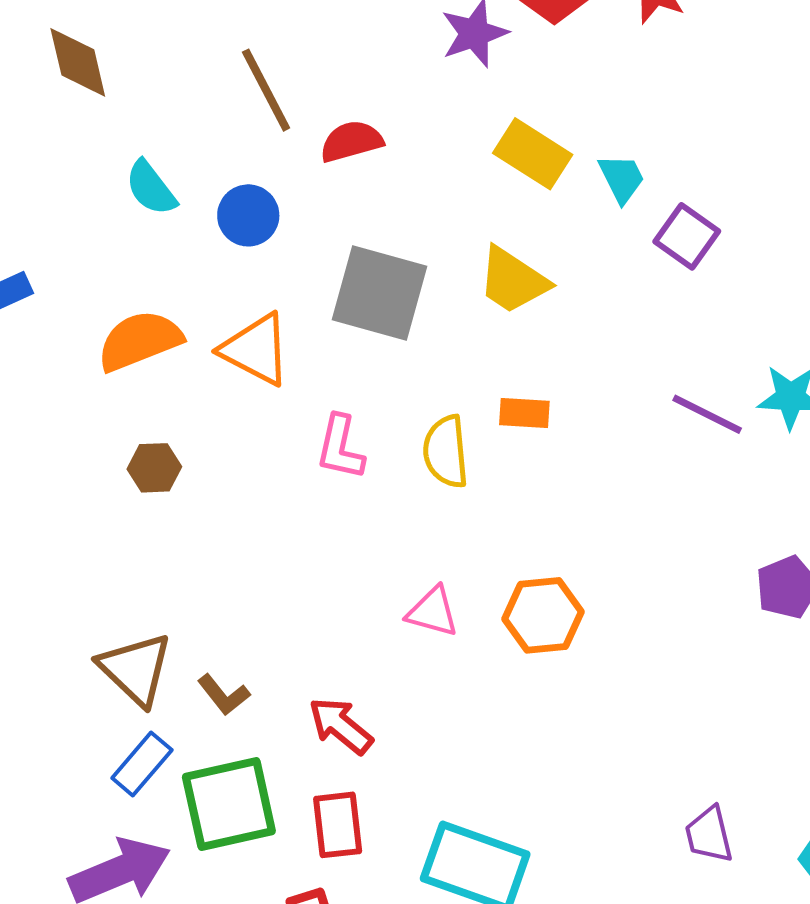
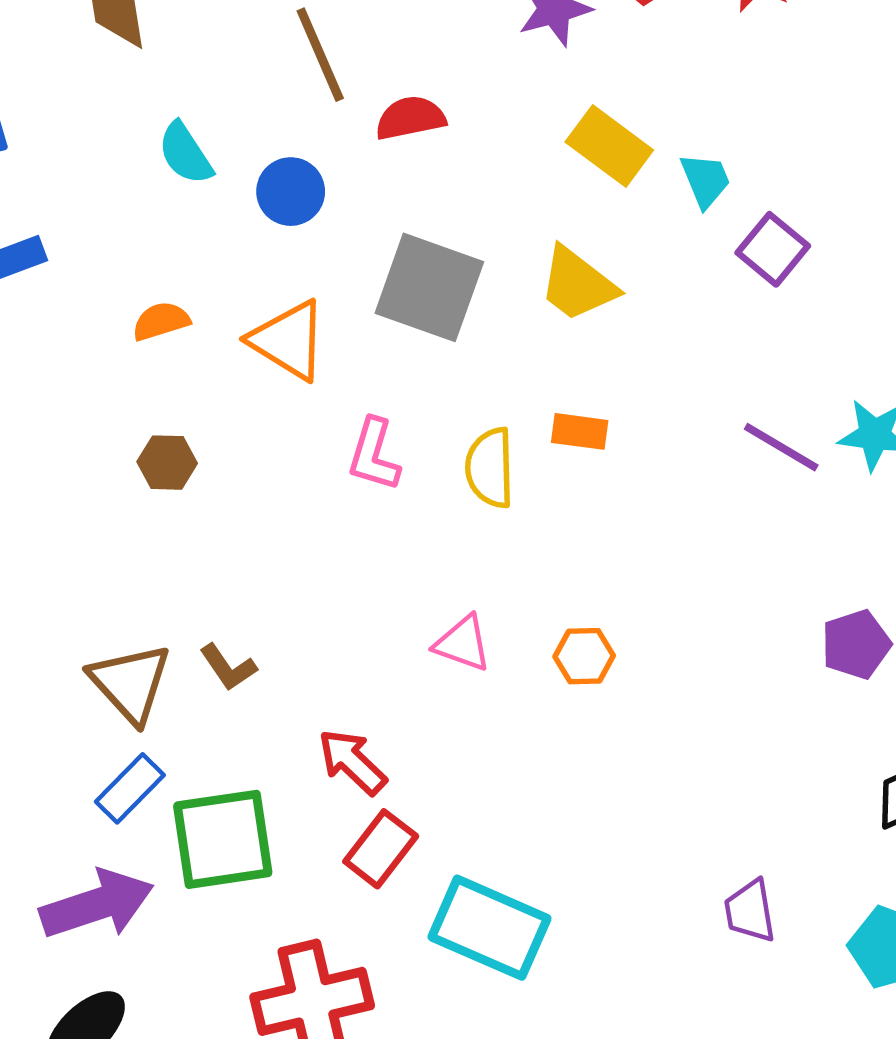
orange semicircle: (140, 341) -> (161, 321), size x0.6
orange hexagon: (543, 615) -> (584, 656), size x0.7
brown L-shape: (224, 695) -> (228, 667), moved
red rectangle: (338, 825) -> (381, 849), moved, turned 40

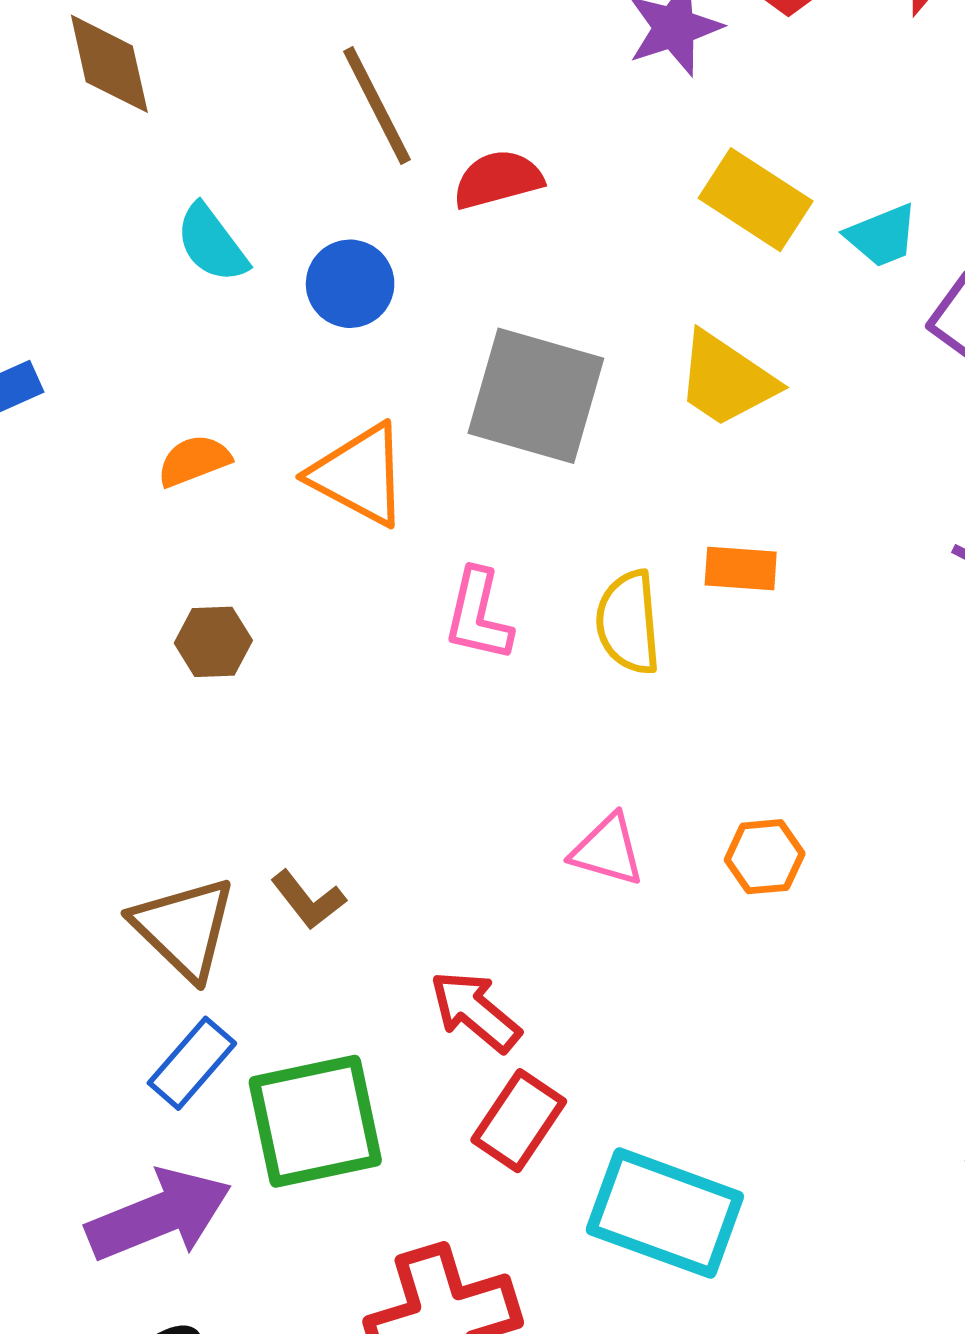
cyan trapezoid: (705, 180) -> (882, 236), turned 94

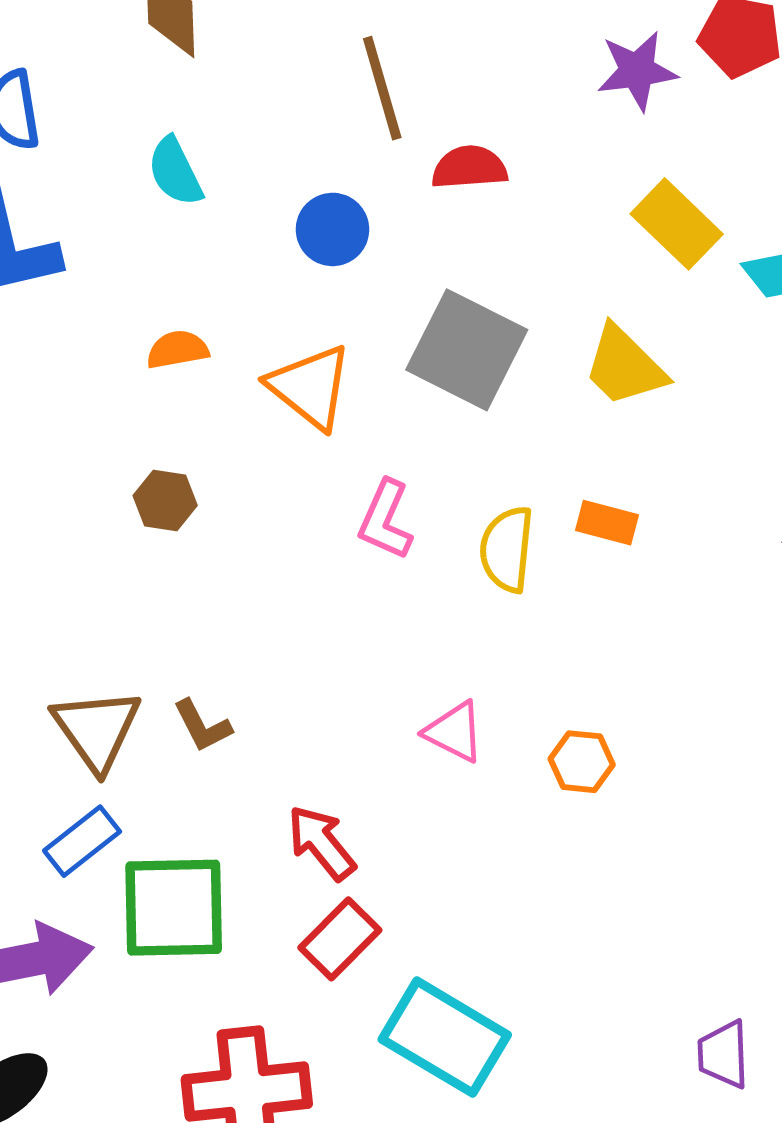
cyan semicircle: (212, 243) -> (175, 172), moved

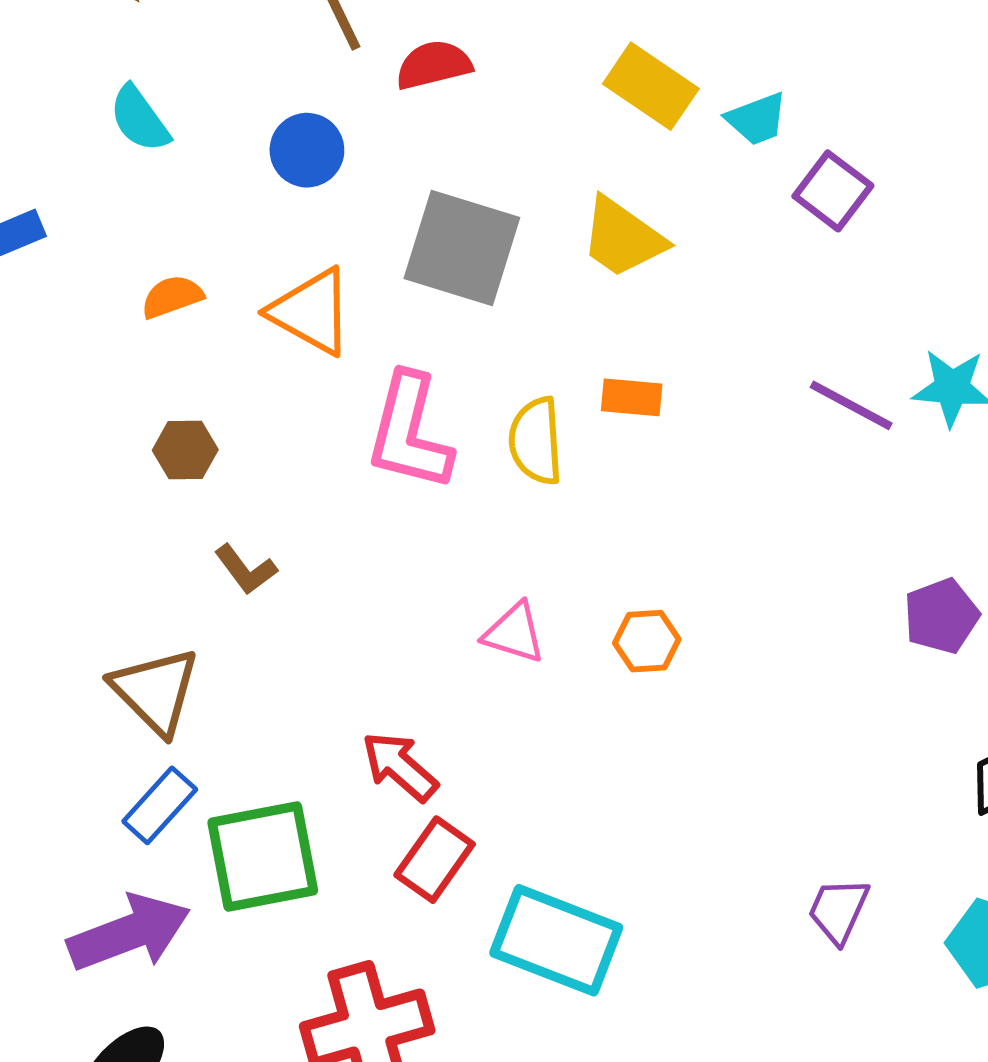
pink L-shape: (386, 520) -> (409, 432), size x1.5
brown L-shape: (202, 726) -> (246, 570), moved
purple trapezoid: (723, 1054) -> (838, 910), turned 36

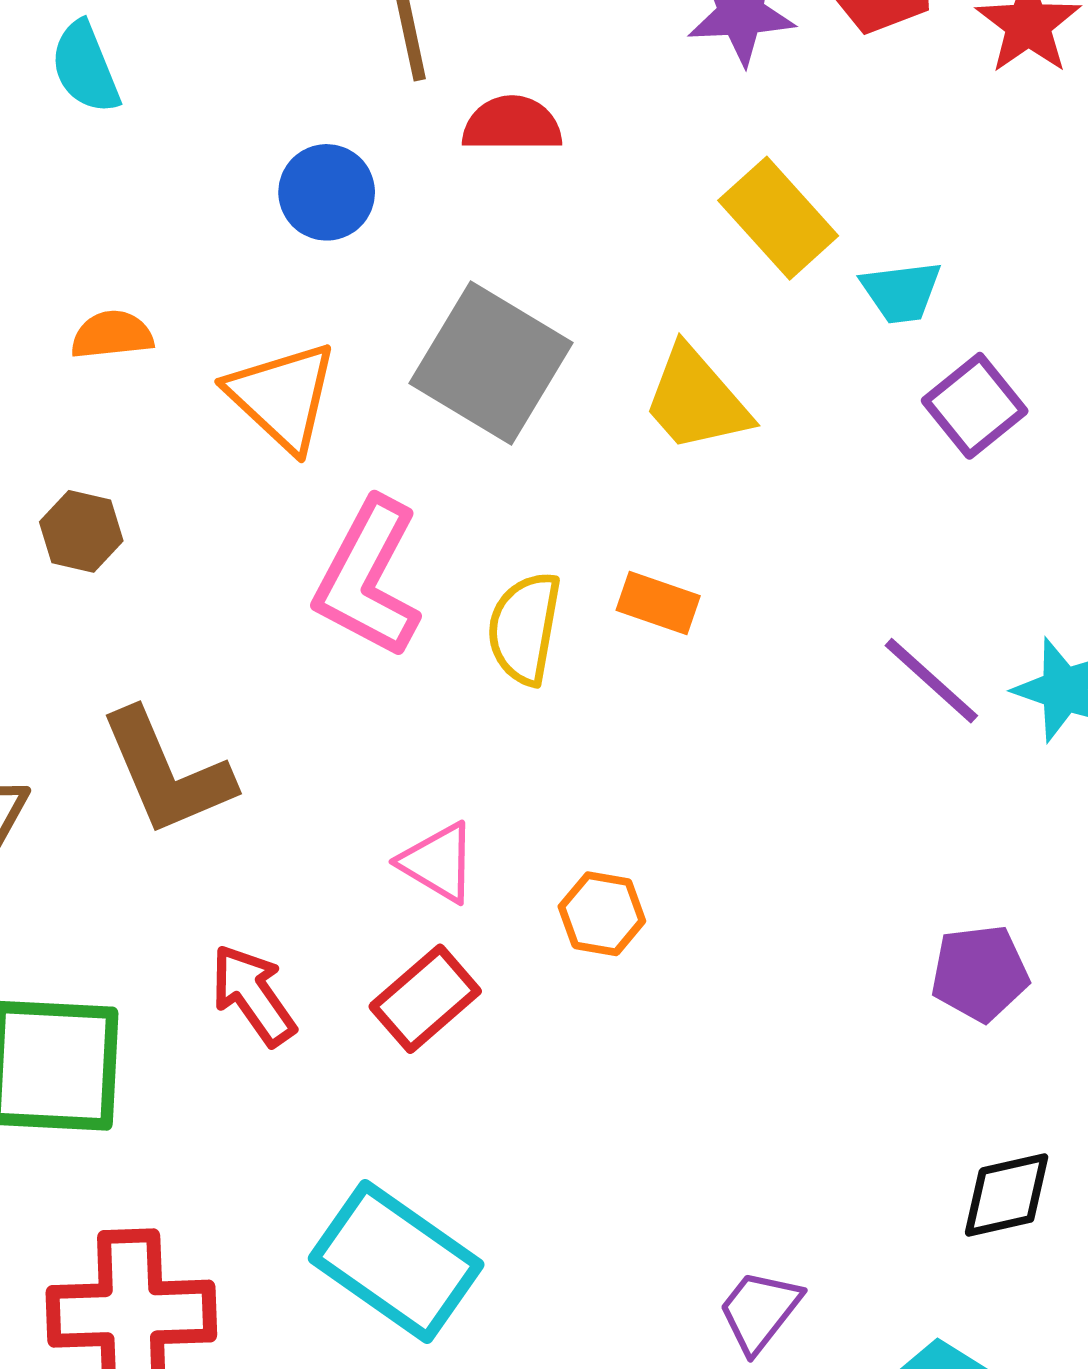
cyan semicircle: (139, 119) -> (85, 67), moved
brown L-shape: (246, 570) -> (167, 773), moved, size x1.8
red rectangle: (435, 860) -> (425, 999), moved

